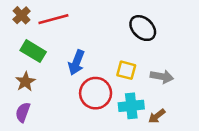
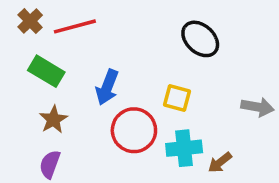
gray arrow: (162, 77) -> (257, 107), moved
brown star: (25, 82) -> (53, 120), moved
purple semicircle: (23, 112) -> (50, 164), moved

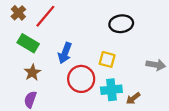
red line: (75, 26) -> (45, 16), turned -35
black ellipse: (200, 39) -> (121, 24), turned -50

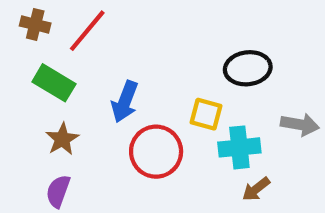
brown cross: (18, 13) -> (35, 24), turned -32
black ellipse: (121, 24) -> (248, 68), moved
cyan cross: (111, 90) -> (239, 147), moved

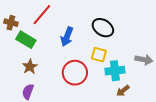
brown cross: (35, 24) -> (11, 23), moved
black ellipse: (248, 68) -> (103, 28), moved, turned 40
blue arrow: (125, 102) -> (67, 37), moved

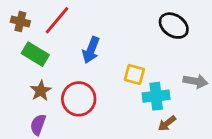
brown cross: (11, 23) -> (20, 22), moved
black ellipse: (103, 28) -> (174, 26), moved
red circle: (75, 73) -> (79, 99), moved

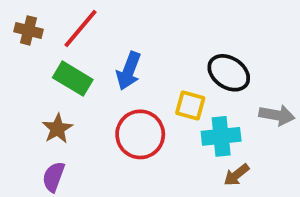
black ellipse: (174, 26) -> (229, 73), moved
green rectangle: (35, 54) -> (73, 79), moved
red circle: (79, 99) -> (140, 134), moved

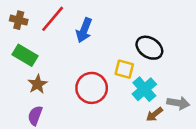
blue arrow: (129, 71) -> (84, 30), moved
green rectangle: (73, 79) -> (25, 55), moved
gray arrow: (277, 115) -> (178, 103), moved
cyan cross: (221, 136) -> (144, 89), turned -35

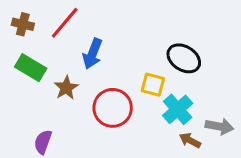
blue arrow: (84, 30) -> (92, 54), moved
brown star: (38, 84) -> (66, 88), moved
brown arrow: (154, 114) -> (190, 140), turned 66

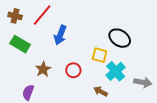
brown star: (66, 88) -> (43, 69), moved
red circle: (113, 108) -> (73, 70), size x0.6
brown arrow: (190, 140) -> (101, 91), moved

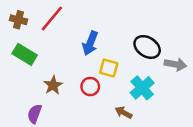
blue arrow: (60, 35) -> (90, 43), moved
yellow square: (100, 55) -> (109, 68), moved
gray arrow: (143, 82) -> (176, 64), moved

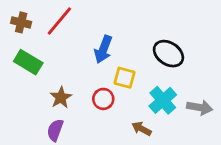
gray arrow: (176, 64) -> (200, 107), moved
purple semicircle: (35, 114) -> (55, 130), moved

